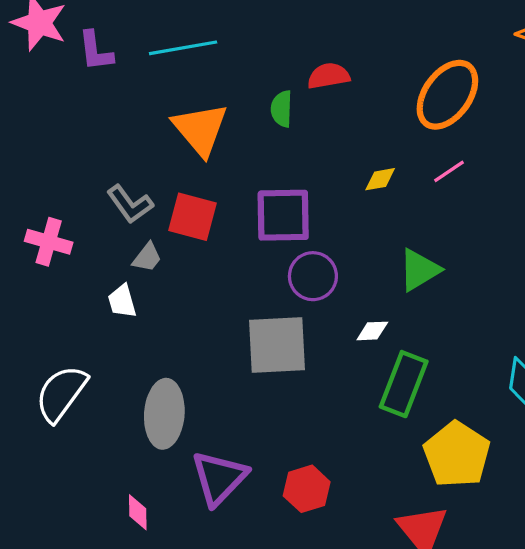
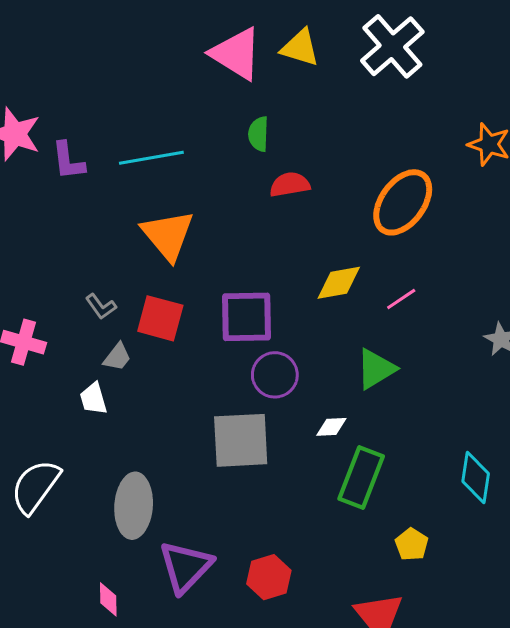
green semicircle: (282, 109) -> (258, 134), moved
pink line: (449, 171) -> (401, 299), moved
yellow diamond: (380, 179) -> (339, 283), size x1.5
gray L-shape: (130, 204) -> (101, 306), size x0.7
yellow pentagon: (457, 454) -> (412, 544), size x0.5

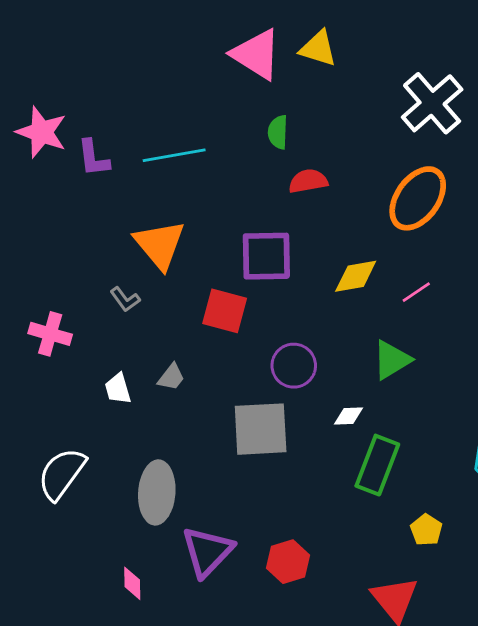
white cross: (392, 46) -> (432, 103), moved
orange triangle: (168, 235) -> (160, 245), moved
purple square: (247, 317) -> (266, 256), moved
red square: (160, 318) -> (225, 311), moved
gray trapezoid: (117, 357) -> (171, 377), moved

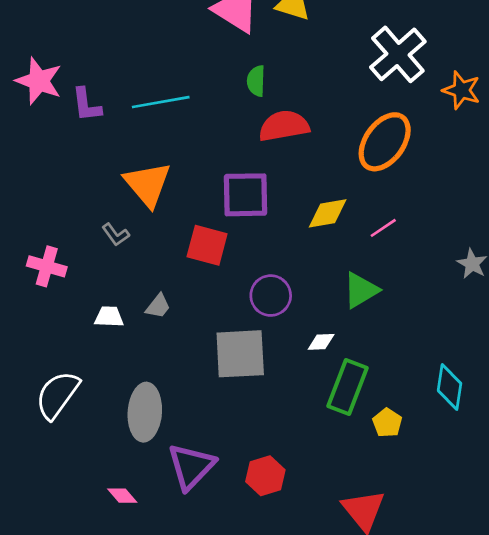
red semicircle: (308, 181) -> (284, 126), size x1.4
white trapezoid: (118, 389) -> (109, 317), turned 108
yellow pentagon: (426, 530) -> (387, 423), moved
pink diamond: (132, 583) -> (122, 496), turned -40

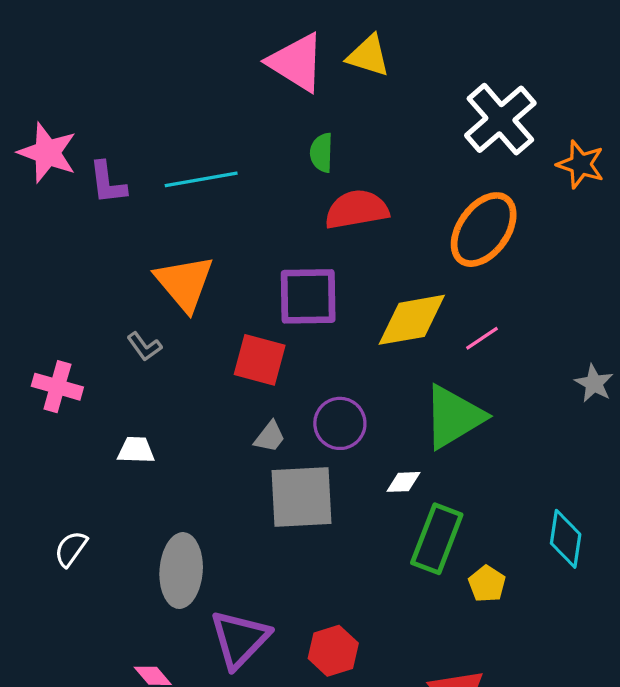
yellow diamond: (328, 213) -> (412, 320), size x1.4
green triangle: (361, 290) -> (454, 417), size x1.4
gray trapezoid: (158, 306) -> (270, 437), moved
white semicircle: (57, 395) -> (71, 549), size x0.6

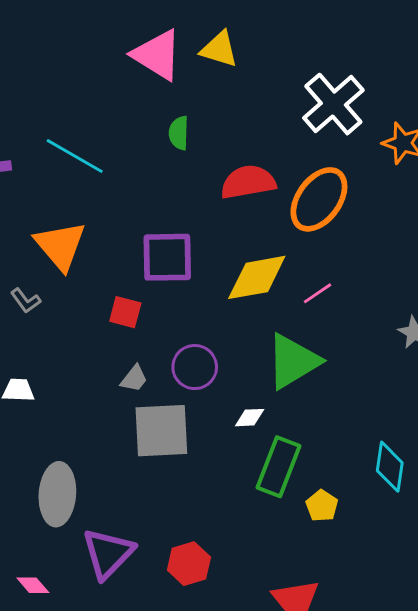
cyan line: (201, 179) -> (75, 156), turned 40
red semicircle: (357, 209) -> (248, 182), moved
red square: (260, 360) -> (125, 312), size x0.7

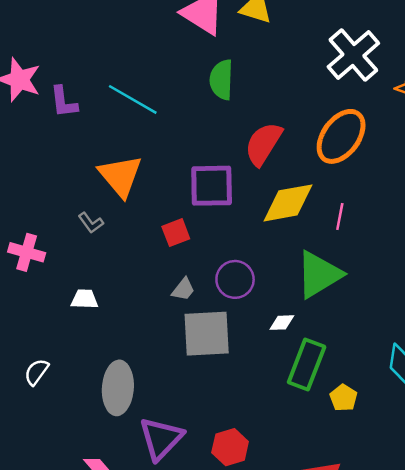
green semicircle: (179, 133) -> (221, 80), size x1.4
red semicircle: (248, 182) -> (263, 144), moved, turned -48
pink line: (318, 293) -> (340, 217), turned -45
red square: (125, 312) -> (176, 233), turned -36

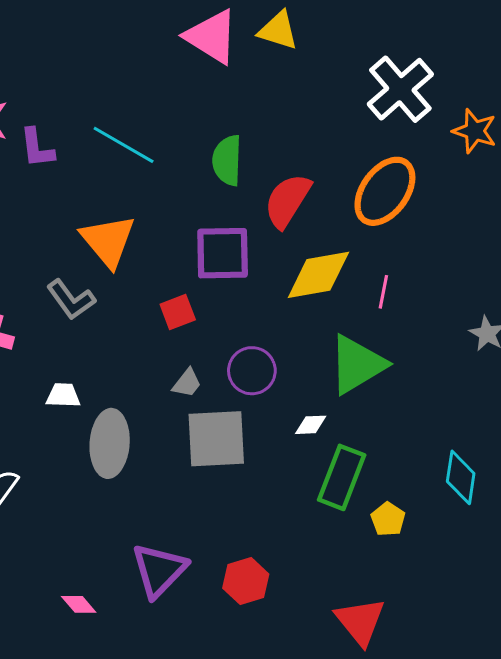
green semicircle: (221, 80) -> (227, 160), moved
gray L-shape: (91, 223) -> (71, 300), size x1.5
gray ellipse: (118, 388) -> (110, 443), moved

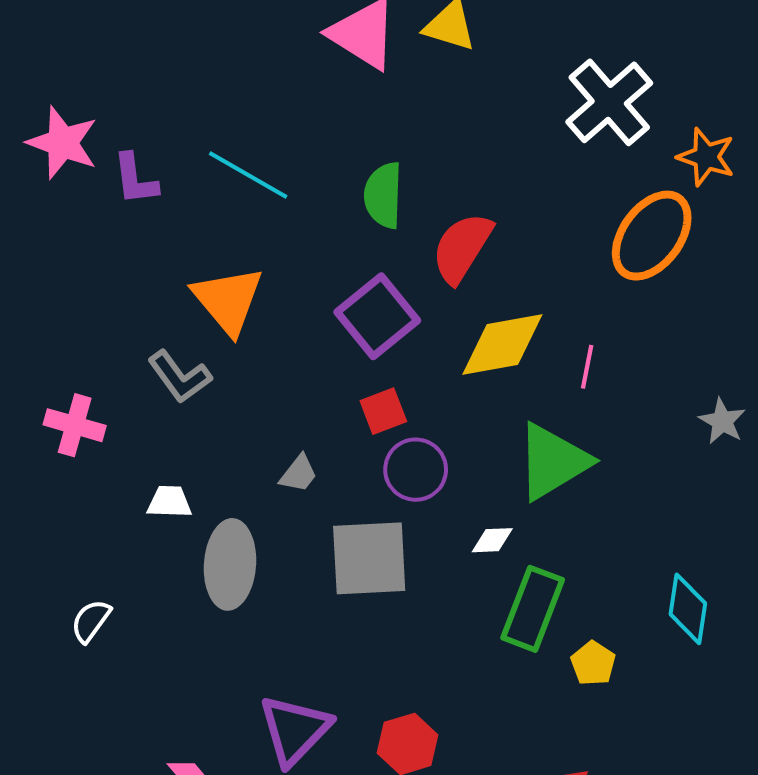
orange ellipse: (385, 191) -> (652, 236), moved
purple square: (223, 253) -> (377, 316), turned -38
red square: (178, 312) -> (383, 411), moved
gray trapezoid: (187, 383) -> (299, 474), moved

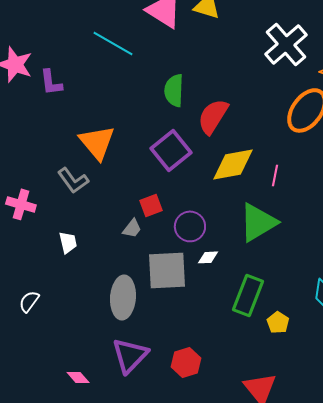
cyan line: (248, 175) -> (113, 43), moved
red square: (383, 411) -> (151, 205), moved
white trapezoid: (169, 502) -> (68, 242), turned 75
white diamond: (492, 540) -> (208, 257), moved
gray ellipse: (230, 564) -> (123, 297), moved

